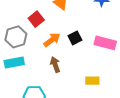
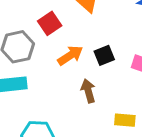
brown arrow: (55, 65) -> (88, 91), moved

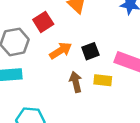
yellow rectangle: (125, 120) -> (103, 80), moved

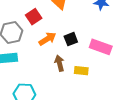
yellow rectangle: (103, 80) -> (81, 71), moved

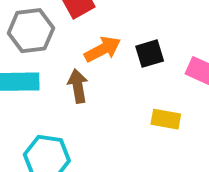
brown arrow: (59, 63) -> (78, 86), moved

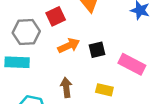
brown arrow: (78, 86) -> (66, 88), moved

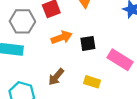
brown arrow: (66, 88) -> (56, 77), turned -138

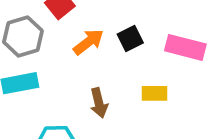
brown arrow: (56, 77) -> (99, 103), turned -36

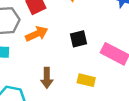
orange arrow: (88, 42) -> (37, 34), moved

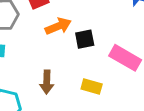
orange arrow: (37, 34) -> (58, 26), moved

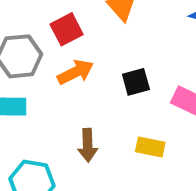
orange arrow: (58, 26) -> (76, 72), moved

